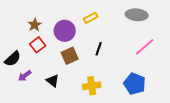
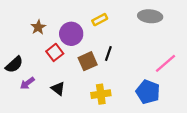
red square: (38, 45) -> (55, 52), moved
pink line: (145, 47) -> (165, 63), moved
brown square: (70, 56) -> (88, 61), moved

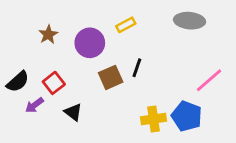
red square: (55, 52) -> (54, 83), moved
yellow cross: (101, 94) -> (154, 119), moved

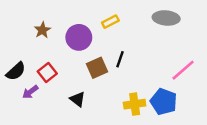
black triangle: (73, 112) -> (78, 99), moved

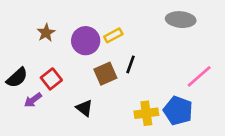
yellow rectangle: (110, 22) -> (113, 35), moved

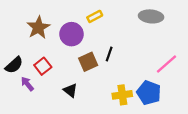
brown star: (46, 33) -> (38, 27), size x1.5
yellow rectangle: (113, 35) -> (95, 16), moved
purple arrow: (33, 100) -> (27, 84), turned 88

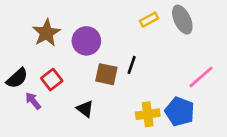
yellow rectangle: (95, 16) -> (149, 20), moved
gray ellipse: (151, 16) -> (182, 20), turned 60
brown square: (88, 62) -> (106, 74), turned 36

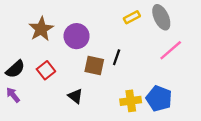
pink line: (201, 77) -> (171, 50), moved
purple arrow: (33, 101) -> (13, 95), moved

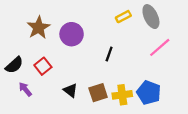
brown square: (94, 66) -> (98, 93), moved, turned -30
purple arrow: (13, 95) -> (25, 89), moved

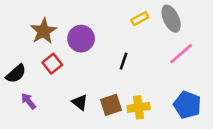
red square: (43, 66) -> (52, 64), moved
blue pentagon: (149, 93) -> (187, 105), moved

